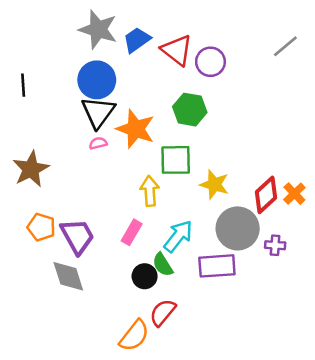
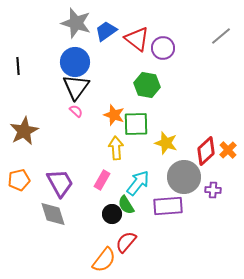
orange star: (136, 129) -> (114, 115), moved, size x0.7
pink semicircle: (98, 143) -> (76, 111), turned 56
orange pentagon: (41, 227) -> (19, 180), moved, turned -30

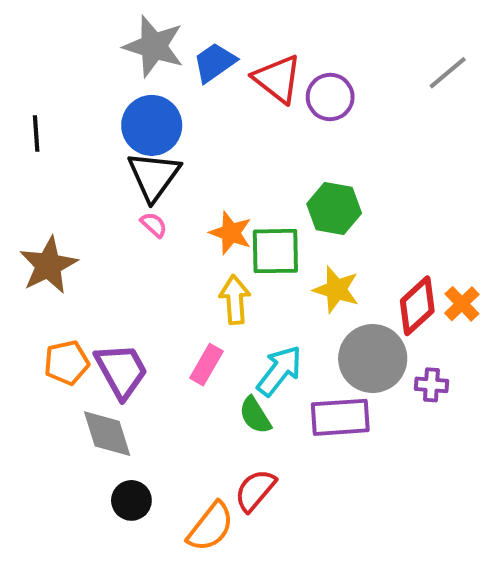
green hexagon: (147, 85) -> (334, 209), moved
orange pentagon: (19, 180) -> (67, 363), moved
black circle: (112, 214) -> (131, 500), moved

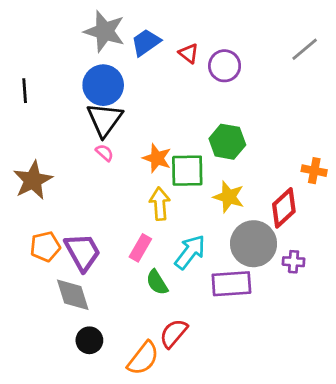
red triangle: (277, 79) -> (189, 53), size x0.6
orange cross: (462, 304) -> (314, 171), moved, turned -35
green semicircle: (255, 415) -> (157, 282), moved

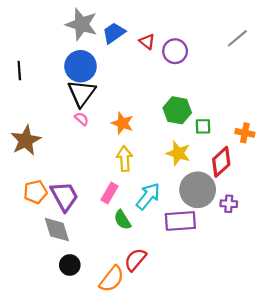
green square: (187, 171) -> (203, 126), moved, size x0.6

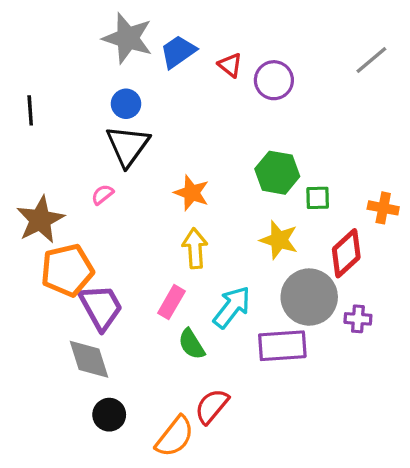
blue circle: (81, 66) -> (126, 104), size x0.6
pink semicircle: (82, 119) -> (102, 195), moved, turned -80
orange pentagon: (35, 192) -> (67, 270), moved, size x1.4

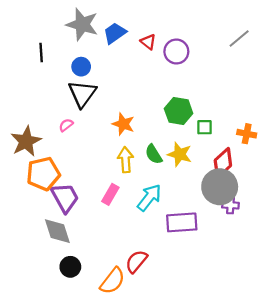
black line: (30, 110) -> (41, 53), moved
gray circle: (309, 297) -> (220, 187), moved
green semicircle: (192, 344) -> (154, 154), moved

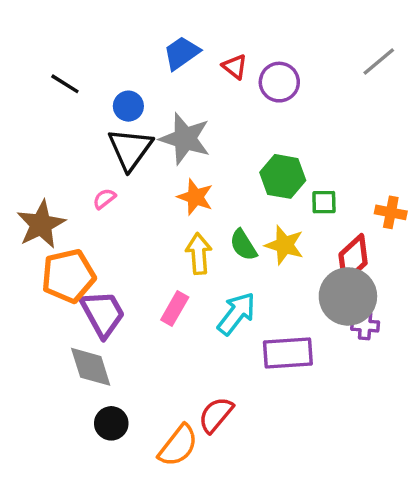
gray star: (82, 24) -> (185, 139), moved
black line: (41, 53) -> (65, 84), turned -54

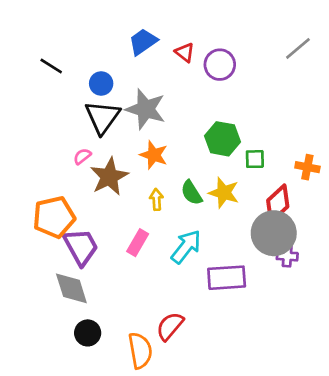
brown star: (41, 224) -> (109, 177), moved
yellow arrow: (199, 254) -> (156, 199), size x0.7
orange semicircle: (178, 446) -> (140, 350), turned -48

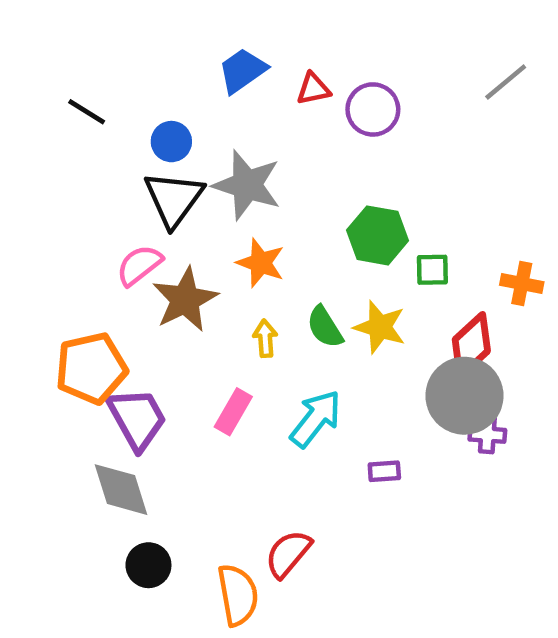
red triangle: (185, 52) -> (313, 89), turned -50
pink semicircle: (82, 156) -> (139, 265), size x1.5
purple rectangle: (227, 278) -> (384, 471), size x0.5

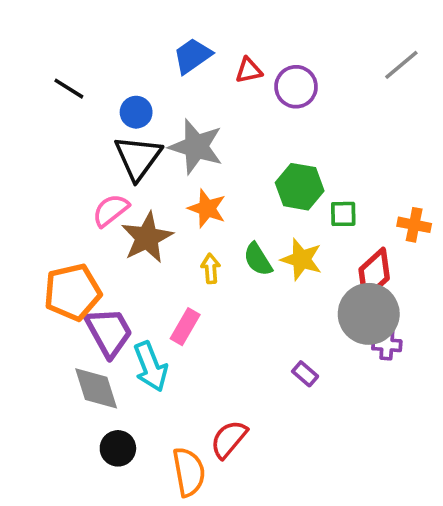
cyan arrow: (316, 419) -> (151, 367), moved, turned 120
purple rectangle: (384, 471) -> (305, 374), turned 45

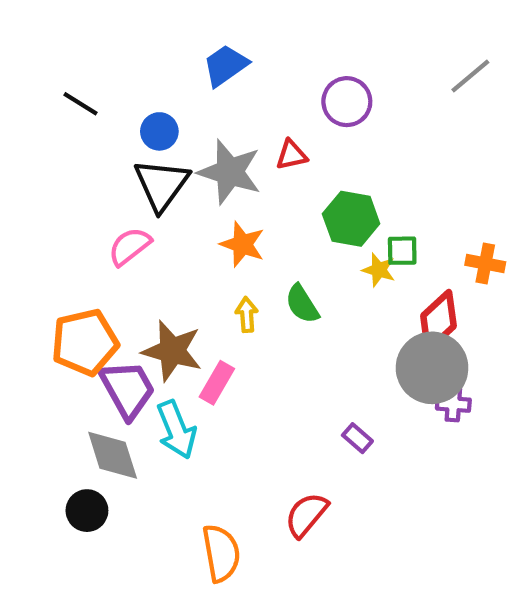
red triangle: (249, 70) -> (291, 155), moved
brown star: (147, 238) -> (172, 351), moved, turned -30
yellow star: (301, 259) -> (379, 270), moved, size x0.7
red semicircle: (229, 439) -> (306, 515), moved
black circle: (118, 448) -> (87, 511), moved

